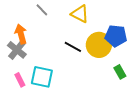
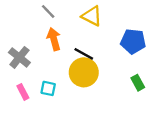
orange arrow: (21, 34) -> (54, 39), moved
yellow circle: (99, 45) -> (84, 72), moved
cyan square: (42, 77) -> (48, 88), size x0.6

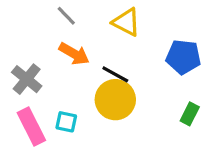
orange arrow: (54, 39) -> (74, 54), turned 135
green rectangle: (138, 83) -> (190, 114), turned 56
pink rectangle: (23, 92) -> (31, 127), size x1.6

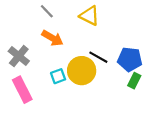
blue pentagon: (183, 57) -> (130, 59), moved
black line: (115, 74) -> (98, 57), moved
cyan square: (66, 122) -> (58, 76), moved, turned -32

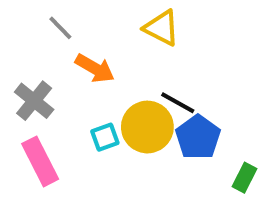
gray line: (47, 11) -> (60, 28), moved
blue pentagon: (130, 59) -> (198, 137), moved, turned 30
green rectangle: (134, 81) -> (245, 178), moved

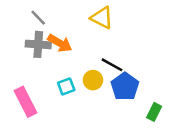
gray cross: (34, 101) -> (38, 44), moved, turned -35
yellow circle: (147, 127) -> (93, 80), size x0.6

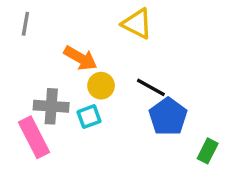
gray line: (38, 18) -> (25, 24), moved, turned 54
gray cross: (38, 44) -> (51, 106), moved
yellow circle: (93, 80) -> (101, 86), moved

